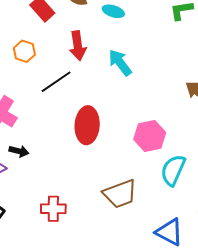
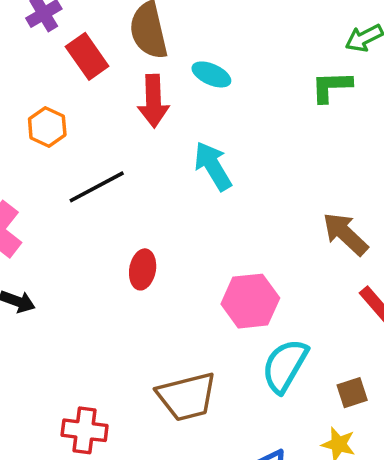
red arrow: (78, 46) -> (153, 101), moved
red ellipse: (87, 125) -> (143, 269), size x0.6
red cross: (53, 209) -> (85, 430), moved

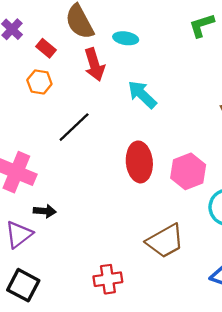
red rectangle: (87, 56) -> (46, 48), size x0.7
orange hexagon: (47, 127) -> (39, 82), moved
red ellipse: (143, 269) -> (139, 162), moved, size x1.6

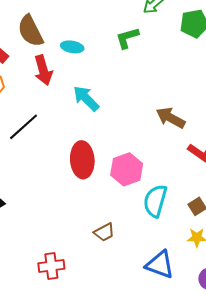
green L-shape: (202, 25) -> (127, 38), moved
brown trapezoid: (165, 241) -> (104, 232), size x0.6

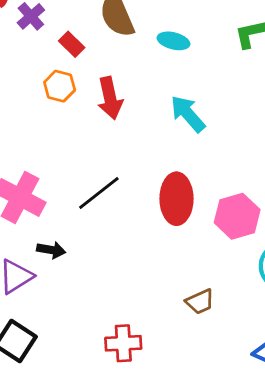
red arrow: (43, 70) -> (110, 98), moved
black line: (23, 127) -> (99, 193), moved

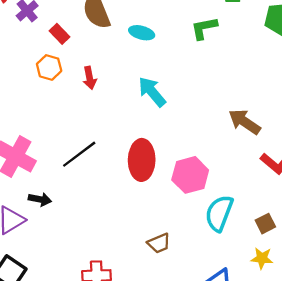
red arrow: (110, 98) -> (90, 78), size x0.7

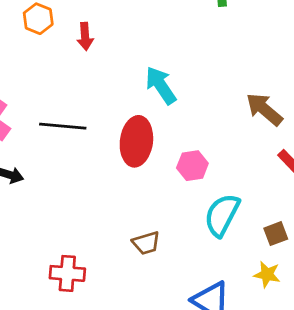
cyan arrow: (152, 92) -> (161, 85), moved
black line: (79, 154) -> (63, 126), turned 36
pink hexagon: (190, 175) -> (192, 166), size x0.7

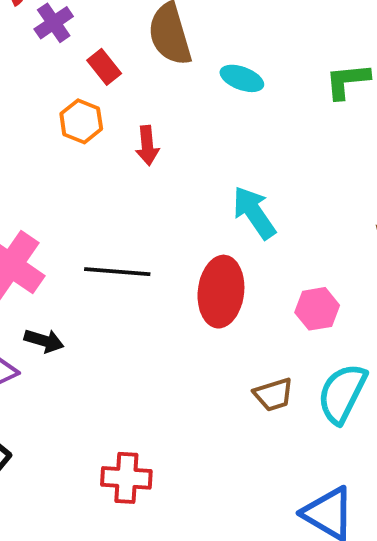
pink hexagon: (192, 166) -> (317, 309), moved
brown trapezoid: (146, 243) -> (273, 395), moved

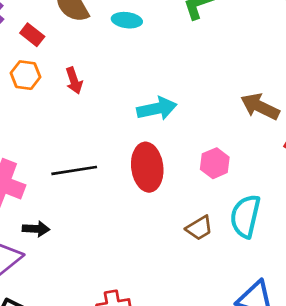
cyan arrow: (254, 213) -> (157, 109), turned 126

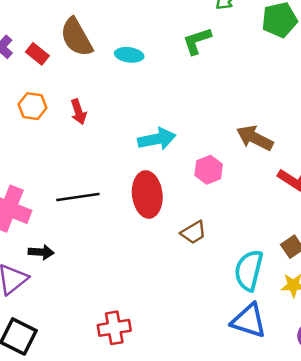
red rectangle: (32, 35) -> (37, 54), moved
pink hexagon: (215, 163) -> (209, 170), moved
cyan semicircle: (245, 216) -> (249, 270), moved
brown trapezoid: (199, 228) -> (193, 232), moved

